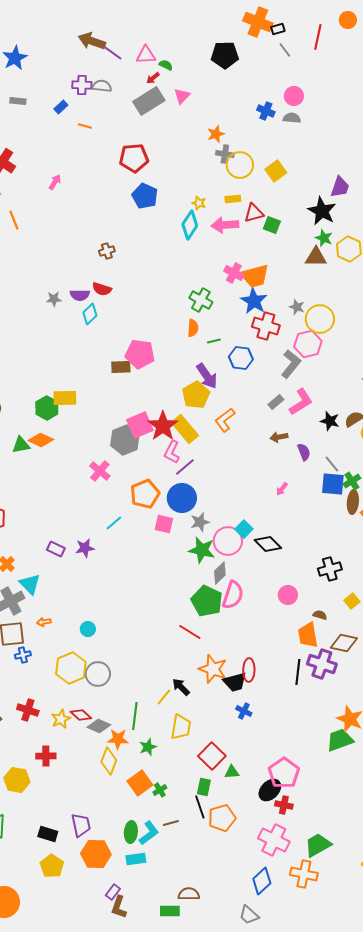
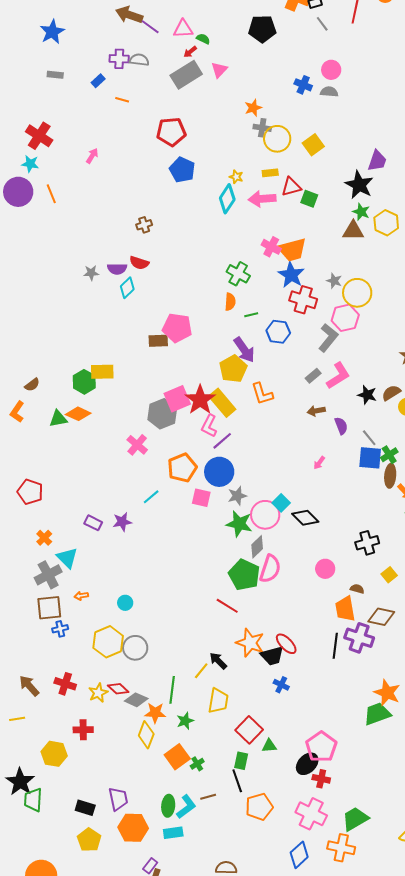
orange L-shape: (225, 420) -> (262, 394), turned -70
red ellipse: (249, 670) -> (286, 644), turned -45
orange pentagon: (222, 818) -> (259, 807), moved

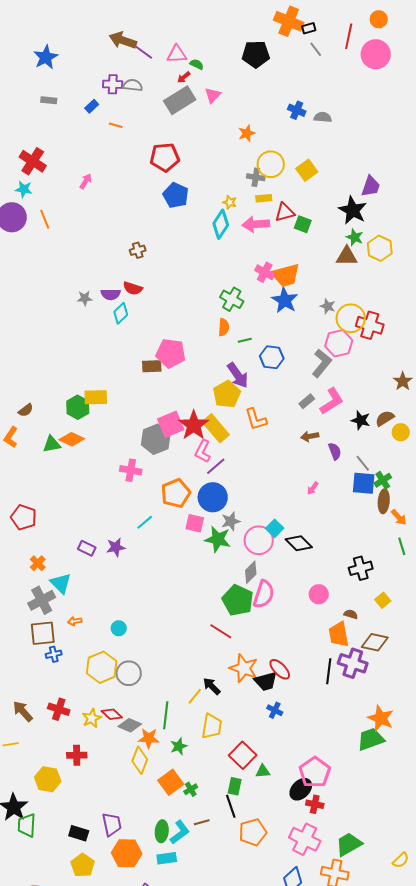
pink circle: (331, 70) -> (376, 54), moved, size x1.5
gray cross: (262, 128) -> (256, 177), moved
red cross: (303, 300) -> (370, 325), moved
pink cross: (137, 445) -> (131, 470), turned -30
green star: (239, 524) -> (218, 539), moved

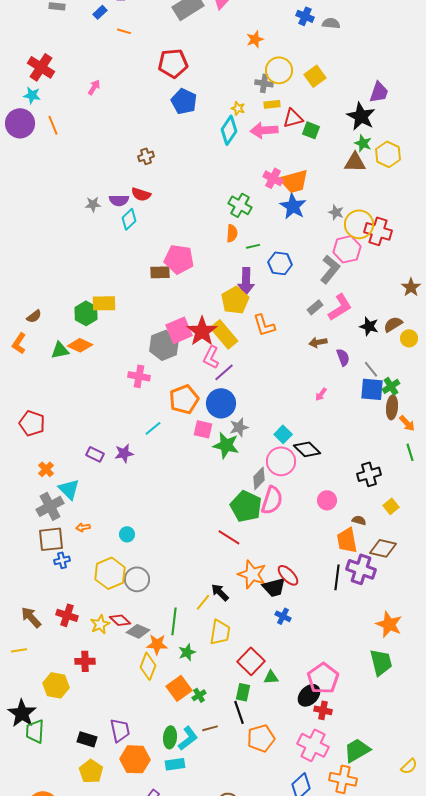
purple arrow: (238, 375) -> (246, 281), turned 36
pink circle: (259, 540) -> (281, 461), moved
green trapezoid: (371, 739) -> (381, 662), moved, turned 96

